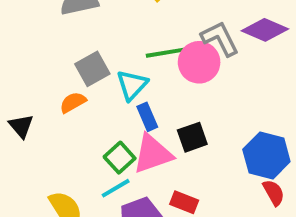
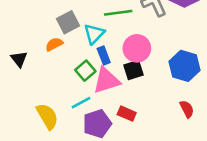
pink circle: (199, 62) -> (137, 48), moved
blue hexagon: (266, 155) -> (185, 66), moved
green square: (120, 158) -> (85, 71), moved

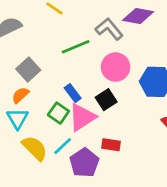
cyan triangle: (94, 34) -> (18, 119), moved
pink circle: (137, 48) -> (116, 67), moved
yellow semicircle: (47, 116) -> (35, 148), moved

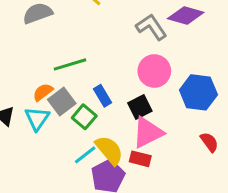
green line: (76, 47) -> (70, 64), moved
gray square: (28, 70) -> (62, 102), moved
pink triangle: (82, 117) -> (148, 132), moved
yellow semicircle: (35, 148) -> (109, 150), moved

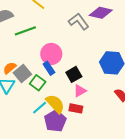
green line: (70, 64) -> (25, 31), moved
pink circle: (154, 71) -> (51, 54), moved
pink triangle: (148, 132) -> (80, 91), size x0.6

